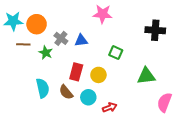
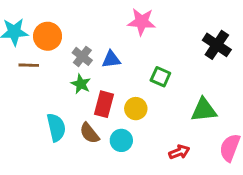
black cross: (155, 30) -> (217, 45), turned 30
green star: (46, 53) -> (81, 84), moved
red arrow: (110, 107) -> (179, 152), moved

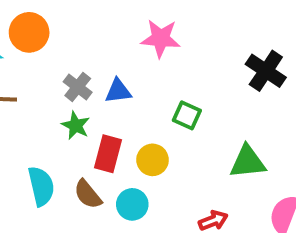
orange circle: (48, 36) -> (29, 32), moved

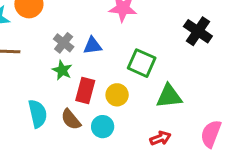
green square: (187, 115) -> (142, 63), size x1.4
green triangle: (248, 162) -> (169, 96), moved

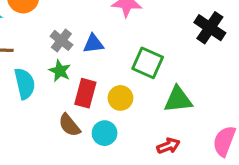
cyan semicircle: (38, 114) -> (25, 84), moved

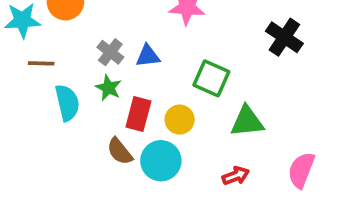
cyan circle: (105, 133) -> (161, 161), size x1.4

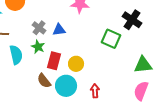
green square: (211, 78) -> (111, 39), moved
green triangle: (247, 121) -> (143, 65), moved
red arrow: (236, 176) -> (95, 91), moved, turned -72

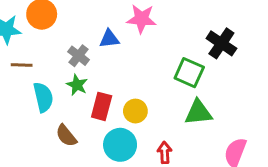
blue triangle: (59, 30) -> (109, 39), moved
green triangle: (143, 65) -> (198, 113), moved
brown semicircle: (44, 81) -> (66, 136), moved

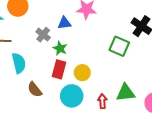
green star: (77, 85) -> (60, 48), moved
green triangle: (198, 113) -> (126, 93), moved

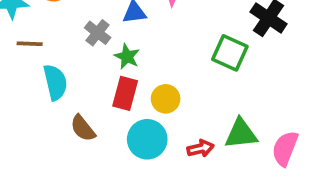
red arrow: (102, 101) -> (200, 148), turned 80

